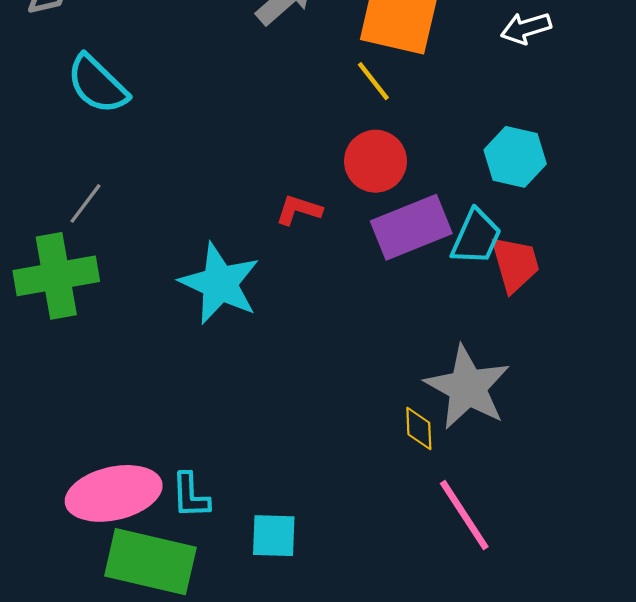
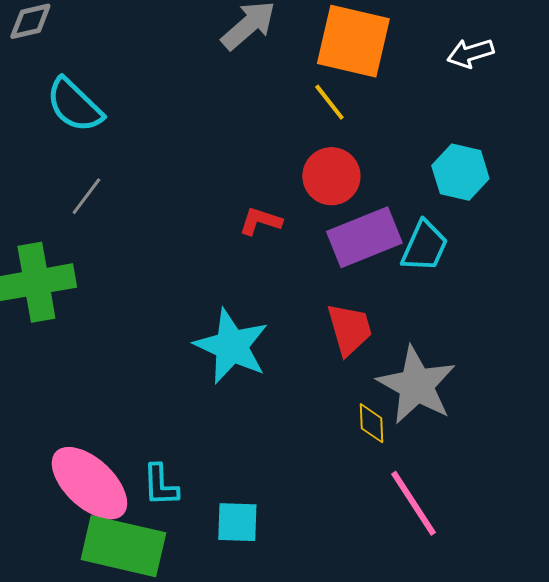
gray line: (85, 203) -> (86, 196), moved
red trapezoid: (515, 264) -> (349, 329), moved
cyan star: (220, 283) -> (231, 346), moved
pink ellipse: (114, 493) -> (89, 483), turned 56

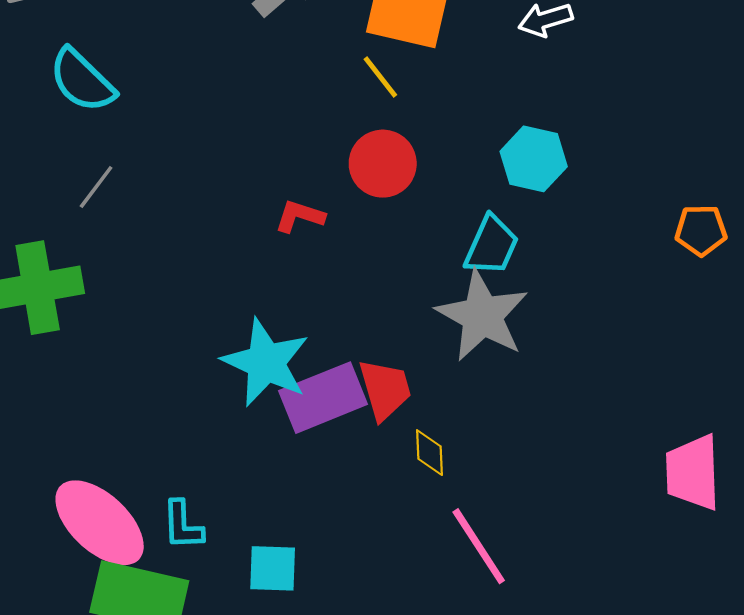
purple rectangle: (364, 237) -> (323, 398), moved
red trapezoid: (349, 329) -> (385, 389), moved
gray star: (416, 385) -> (482, 316), moved

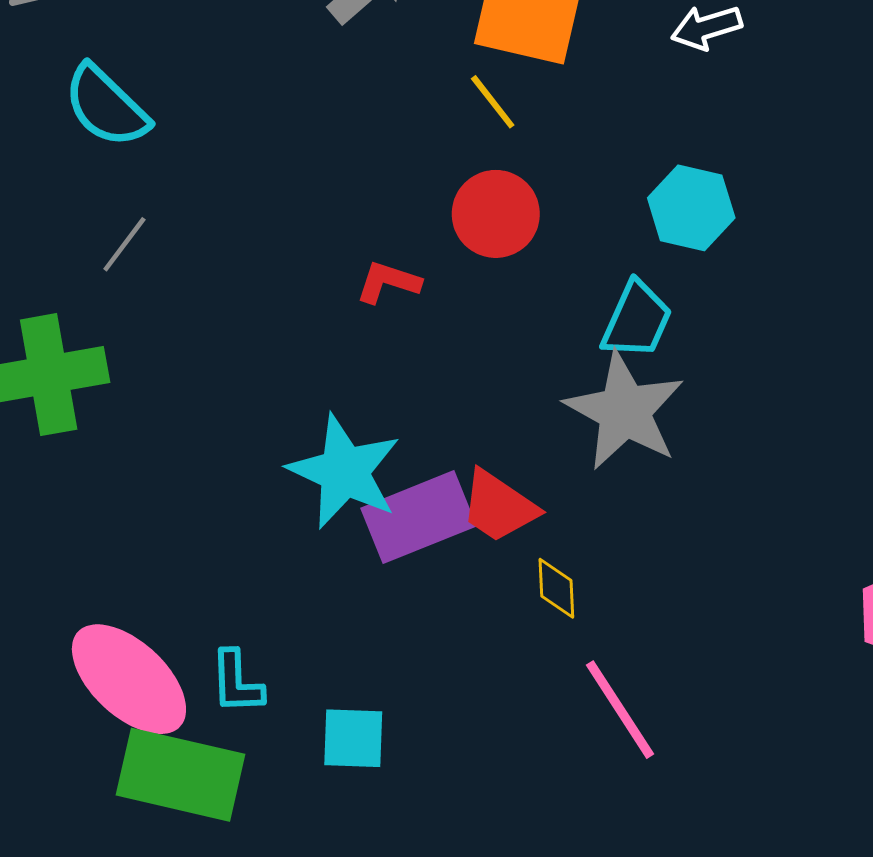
red trapezoid: (385, 389) -> (499, 506), turned 140

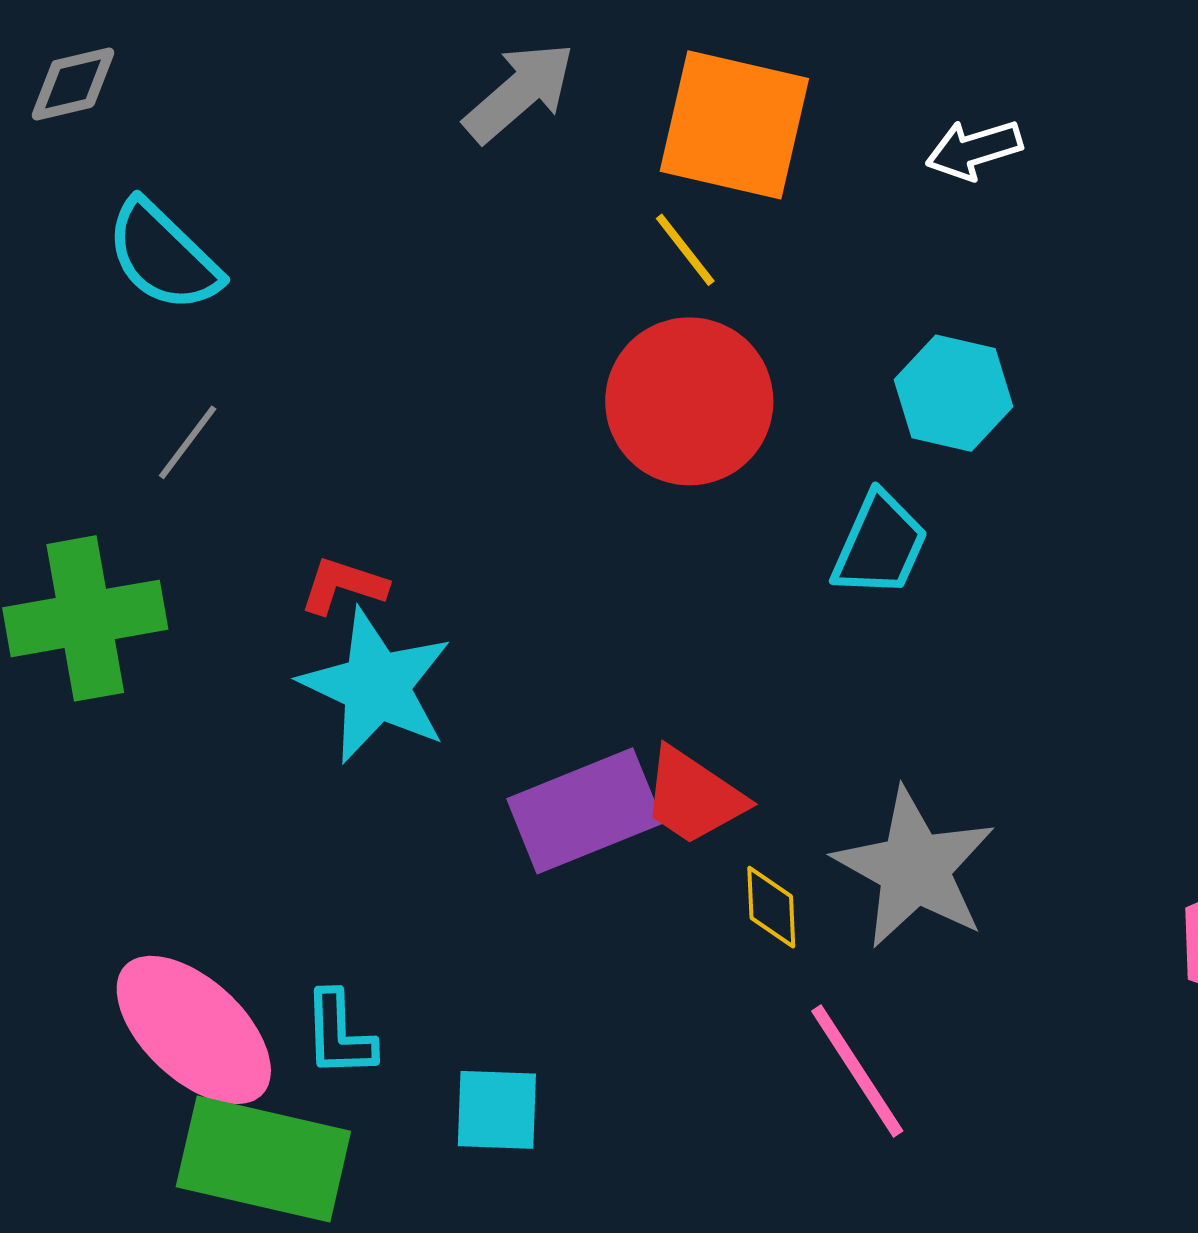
red circle: (496, 214) -> (689, 401), size x1.4
red L-shape: (388, 282) -> (343, 586), moved
gray star: (625, 411) -> (915, 868), moved
cyan star: (344, 472) -> (376, 686), moved

